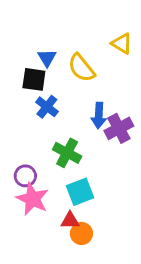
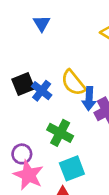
blue triangle: (47, 58) -> (42, 23), moved
yellow semicircle: (81, 68) -> (73, 83), moved
black square: (34, 79) -> (23, 84), moved, turned -30

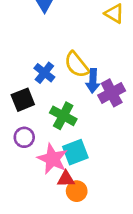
black square: (23, 84) -> (23, 100), moved
pink star: (28, 175) -> (52, 159), moved

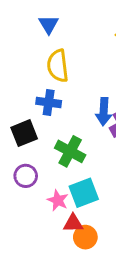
yellow semicircle: (77, 65) -> (58, 66), moved, turned 32
blue cross: (44, 73) -> (49, 102), turned -30
pink star: (52, 159) -> (58, 200), size x0.6

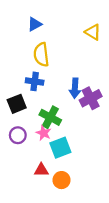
blue triangle: (49, 24) -> (35, 24), turned 32
pink star: (58, 200) -> (44, 133), moved
red triangle: (73, 223) -> (41, 170), moved

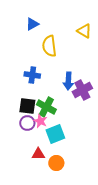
yellow semicircle: (41, 55) -> (49, 46), moved
black square: (17, 104) -> (27, 106), moved, turned 30
purple circle: (18, 135) -> (27, 123), moved

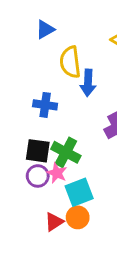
blue arrow: (68, 81) -> (88, 83), moved
red triangle: (38, 154) -> (54, 222), turned -32
orange circle: (56, 163) -> (78, 217), moved

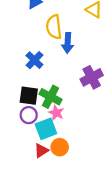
blue cross: (45, 105) -> (34, 60), turned 36
pink star: (57, 173) -> (56, 113), moved
cyan square: (79, 192) -> (46, 129), moved

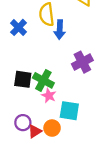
blue cross: (34, 60) -> (19, 27), moved
purple circle: (29, 115) -> (23, 123), moved
cyan square: (46, 129) -> (69, 111), moved, turned 30

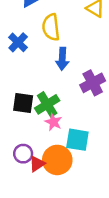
blue arrow: (60, 30) -> (62, 59), moved
green cross: (43, 80) -> (47, 104), turned 30
orange circle: (52, 128) -> (57, 160), size x1.5

